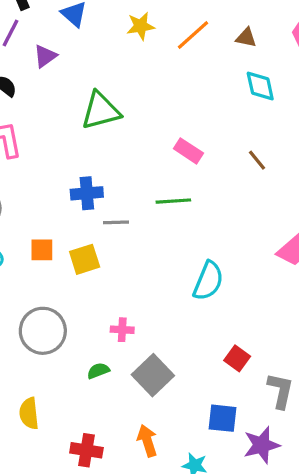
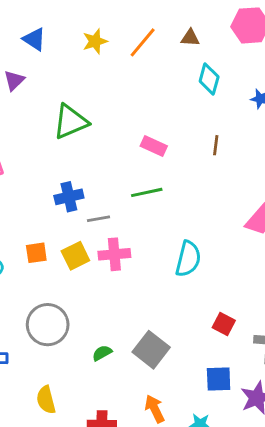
cyan diamond: (260, 86) -> (209, 79), turned 36
brown line: (257, 160) -> (216, 145), turned 54
pink cross: (122, 330) -> (114, 254), moved, size x1.5

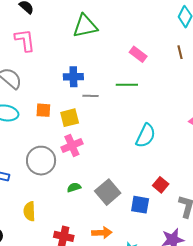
brown line: (216, 145) -> (180, 52), moved, turned -32
pink cross: (114, 254) -> (72, 145), moved, turned -30
blue square: (219, 379) -> (140, 205), moved
orange arrow: (155, 409) -> (102, 233), turned 102

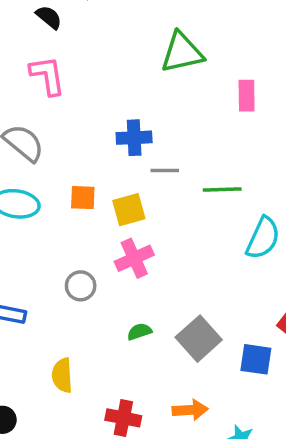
green triangle: (85, 26) -> (182, 53), moved
pink rectangle: (138, 54) -> (247, 96), turned 54
green line: (127, 85) -> (222, 190), moved
gray circle: (41, 161) -> (81, 286), size x0.6

